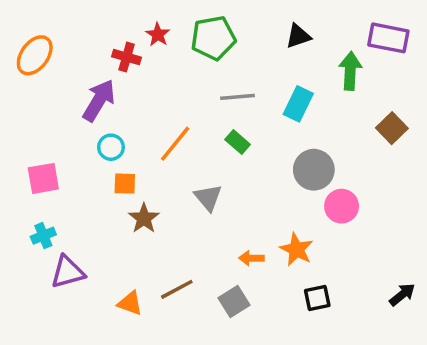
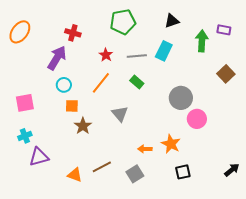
red star: (158, 34) -> (106, 55), moved
purple rectangle: (388, 38) -> (224, 30), moved, size x0.6
cyan rectangle: (298, 104) -> (164, 51), moved

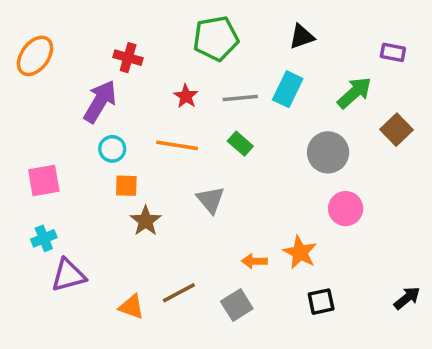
green arrow: (202, 41) -> (354, 93), moved, turned 45
orange line: (101, 83) -> (177, 145), turned 60
gray circle: (181, 98) -> (328, 152), moved

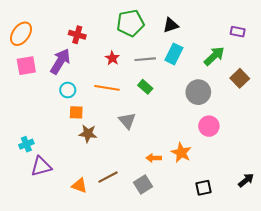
black triangle: (302, 37) -> (171, 25), moved
pink square: (44, 180) -> (26, 66), moved
brown star: (146, 221) -> (88, 134), turned -30
black square: (321, 302) -> (204, 188), moved

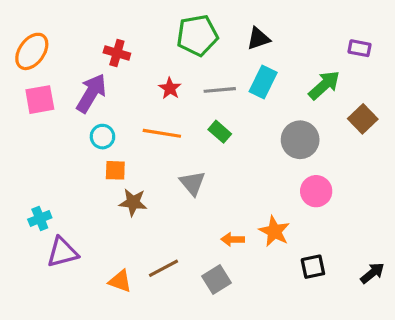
black square: (204, 188) -> (313, 267), moved

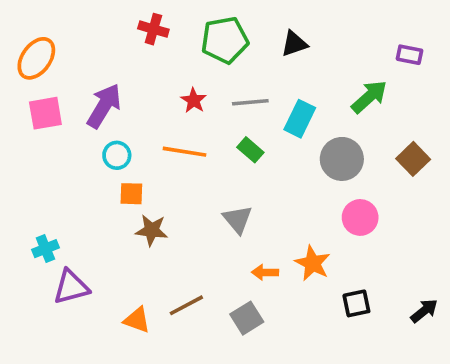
red cross: (117, 53) -> (153, 29), moved
cyan rectangle: (263, 82) -> (300, 119), moved
brown square: (363, 119) -> (413, 159), moved
gray triangle: (192, 183) -> (238, 219), moved

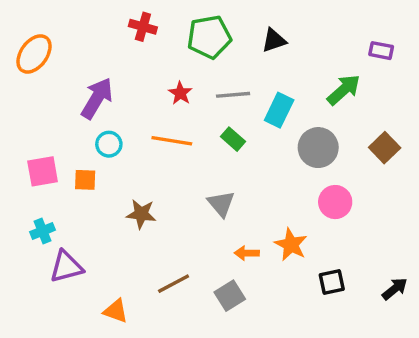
pink square: (45, 113) -> (43, 171), moved
orange square: (131, 194) -> (85, 180), moved
orange triangle: (137, 320) -> (116, 311), moved

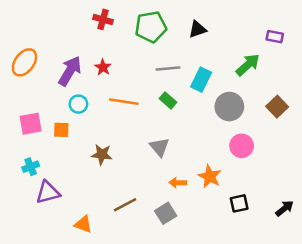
orange ellipse: (34, 54) -> (24, 62), moved
red star: (180, 93) -> (103, 67), moved

